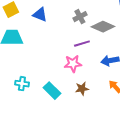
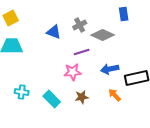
blue triangle: (40, 15) -> (54, 32), moved

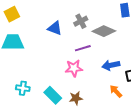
brown star: (82, 97) -> (76, 98), moved

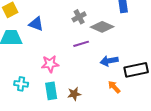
blue triangle: (55, 28) -> (36, 24), moved
pink star: (74, 68) -> (50, 64), moved
cyan rectangle: (53, 95) -> (51, 91), turned 36

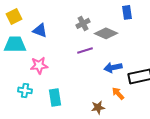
pink star: (50, 64) -> (39, 65), moved
brown star: (74, 94) -> (98, 107), moved

